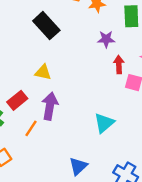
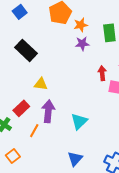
black rectangle: (46, 26) -> (26, 50), moved
purple star: (106, 39) -> (82, 44), moved
cyan triangle: (104, 123) -> (79, 121), moved

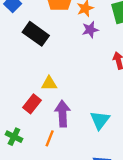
black rectangle: (26, 50) -> (36, 34), moved
red rectangle: (21, 108) -> (32, 104), moved

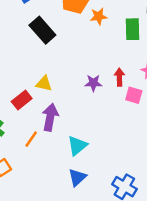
purple star: (90, 30) -> (93, 83), moved
cyan triangle: (100, 120) -> (77, 146), moved

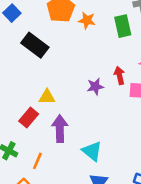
orange star: (99, 16) -> (87, 20), turned 30
orange line: (31, 139) -> (37, 161), moved
cyan triangle: (77, 146) -> (92, 151), turned -30

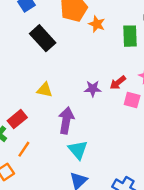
red arrow: (120, 76) -> (118, 83), turned -126
red rectangle: (29, 118) -> (17, 119), moved
purple arrow: (60, 129) -> (66, 120), moved

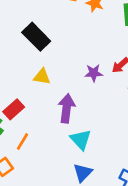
black rectangle: (43, 38) -> (36, 37), moved

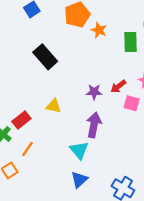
yellow triangle: (42, 77) -> (54, 106), moved
purple arrow: (66, 108) -> (94, 125), moved

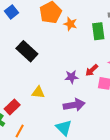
purple arrow: (94, 125) -> (74, 105), turned 75

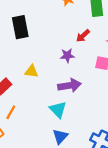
black rectangle: (27, 51) -> (20, 27), turned 35
red arrow: (92, 70) -> (83, 36), moved

